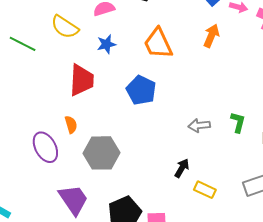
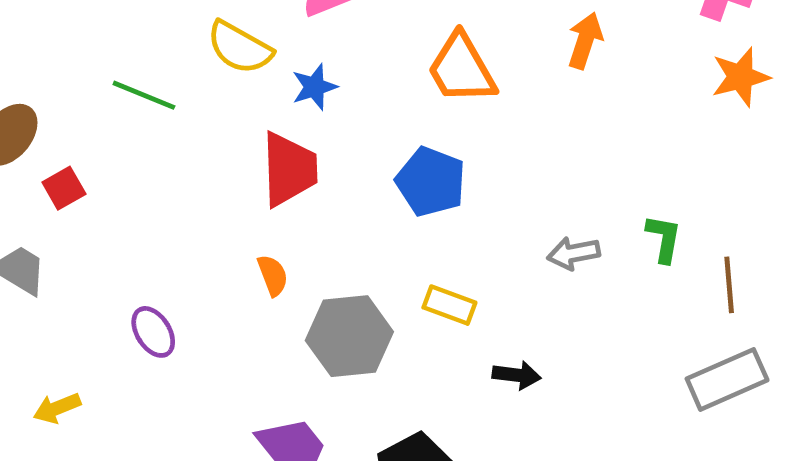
blue star: (106, 44) -> (314, 87), moved
purple ellipse: (45, 147) -> (153, 332), moved, size x0.7
black arrow: (182, 168) -> (517, 375), moved, turned 72
yellow rectangle: (205, 190) -> (449, 305), moved

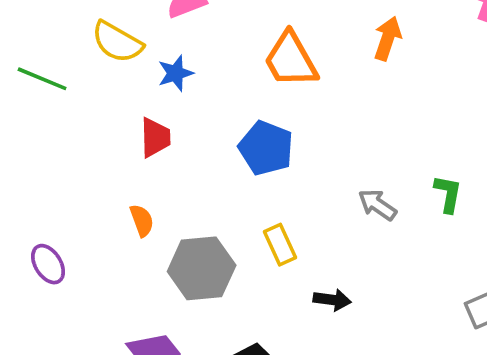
red trapezoid: (289, 169) -> (155, 137), size x0.7
gray arrow: (574, 253) -> (377, 205), turned 45
yellow rectangle: (449, 305) -> (280, 245), turned 45

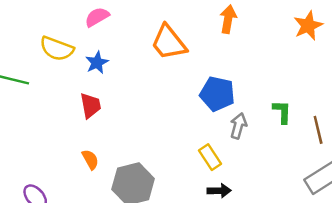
blue pentagon: (266, 148) -> (217, 94), moved
gray arrow: (377, 205) -> (238, 126), turned 80
yellow rectangle: (280, 245) -> (210, 157), moved

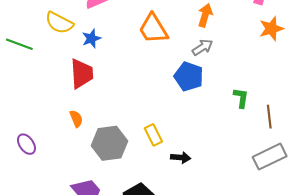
red trapezoid: (90, 105) -> (82, 74), size x1.4
gray arrow: (238, 126) -> (202, 47), moved, turned 35
yellow rectangle: (210, 157) -> (153, 135), moved

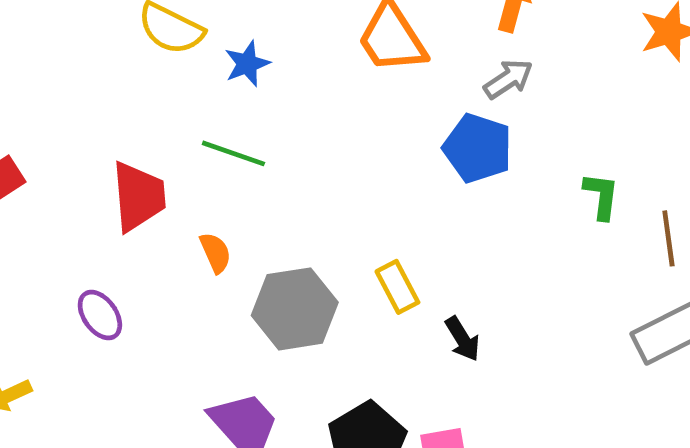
green line: (19, 44) -> (233, 153), moved
red trapezoid: (82, 74) -> (139, 196), moved
black arrow: (181, 158) -> (462, 339), turned 54

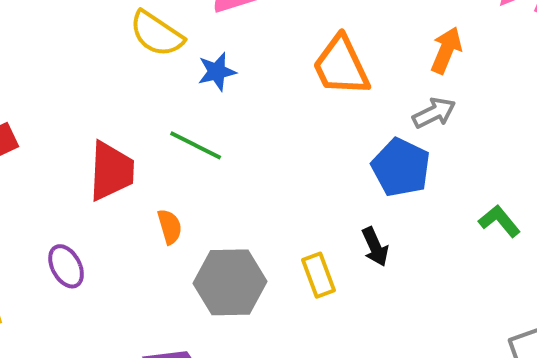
green L-shape: (601, 196) -> (499, 221), turned -54
black arrow: (462, 339) -> (375, 247), moved

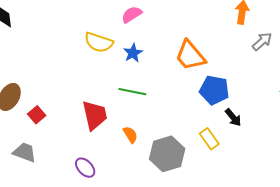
orange trapezoid: (341, 66) -> (190, 56), moved
gray arrow: (434, 113) -> (262, 41), moved
blue pentagon: (401, 167) -> (214, 90), moved

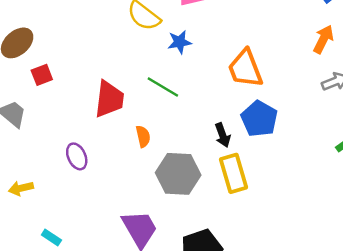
black arrow: (233, 117) -> (223, 135), moved
yellow rectangle: (209, 139) -> (234, 173), size x1.4

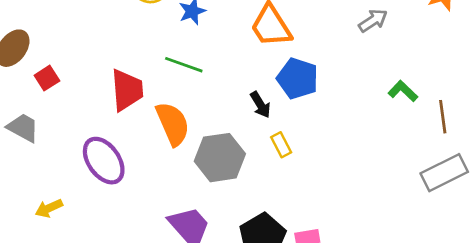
orange semicircle: (143, 136) -> (173, 124), size x1.8
purple ellipse: (77, 156) -> (104, 161), size x1.6
yellow rectangle: (234, 173) -> (281, 145), size x0.6

